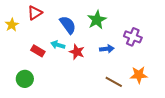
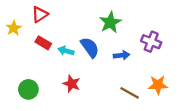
blue semicircle: (68, 25) -> (90, 47), moved
red rectangle: (38, 51) -> (43, 43), moved
red star: (77, 52) -> (72, 84), moved

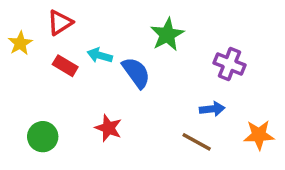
cyan arrow: (66, 51) -> (100, 55), moved
blue arrow: (122, 55) -> (212, 109), moved
orange star: (158, 85) -> (259, 135), moved

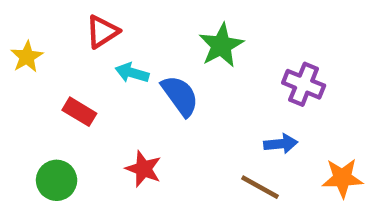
red triangle: (60, 22) -> (102, 32), moved
red rectangle: (65, 66) -> (79, 112), moved

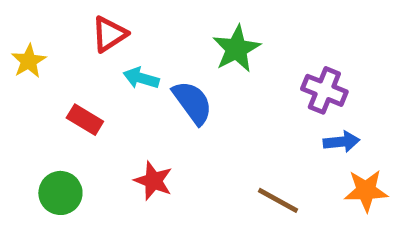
blue arrow: (281, 144) -> (342, 142), moved

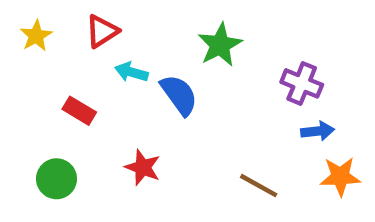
yellow star: (29, 61) -> (36, 36), moved

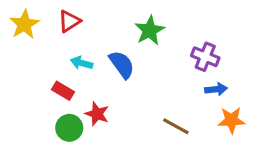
yellow star: (36, 36) -> (24, 24), size x1.4
cyan arrow: (131, 72) -> (82, 63), moved
red rectangle: (79, 111) -> (63, 91), moved
green circle: (57, 179) -> (69, 128), moved

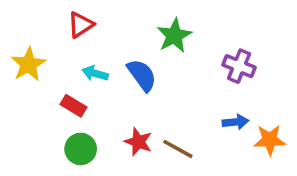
yellow star: (24, 24) -> (28, 64), moved
blue arrow: (216, 89) -> (235, 122), moved
red star: (97, 114) -> (138, 142), moved
brown line: (176, 126) -> (178, 149), moved

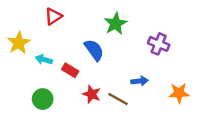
cyan arrow: (95, 73) -> (44, 60), moved
red rectangle: (73, 106) -> (70, 70), moved
blue arrow: (235, 122) -> (140, 81), moved
green circle: (81, 149) -> (43, 99), moved

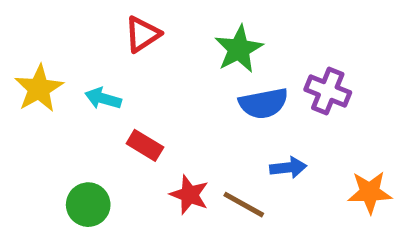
red triangle: (53, 16) -> (143, 34), moved
blue semicircle: (94, 50) -> (264, 103), moved, turned 115
cyan arrow: (44, 60) -> (103, 98), moved

